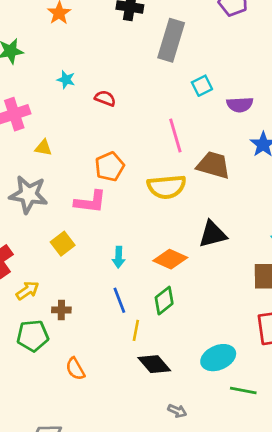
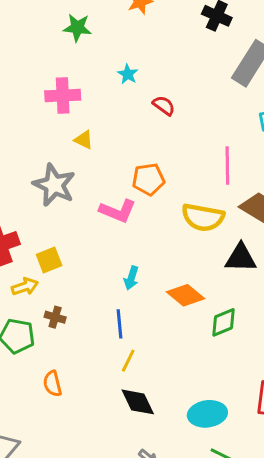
black triangle: (213, 234) -> (241, 258), moved
yellow square: (63, 244) -> (49, 260), moved
green diamond: (164, 301) -> (224, 322), moved

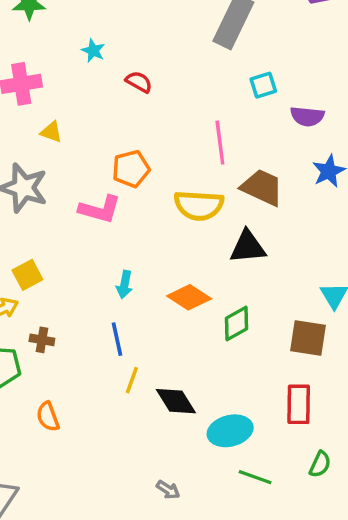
black diamond: (138, 402) -> (176, 401), moved

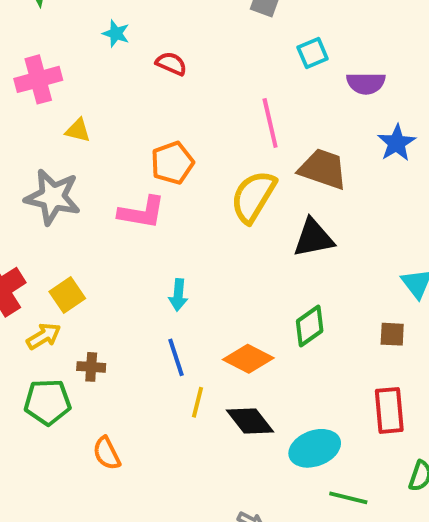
yellow semicircle: (199, 205) -> (253, 197), turned 123
orange diamond: (189, 297) -> (248, 359), moved
brown square: (308, 338) -> (392, 334), size x0.6

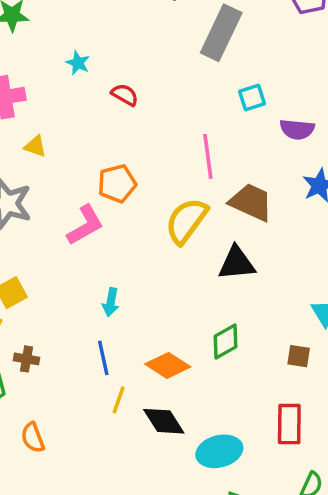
pink L-shape: (142, 212) -> (85, 225), turned -45

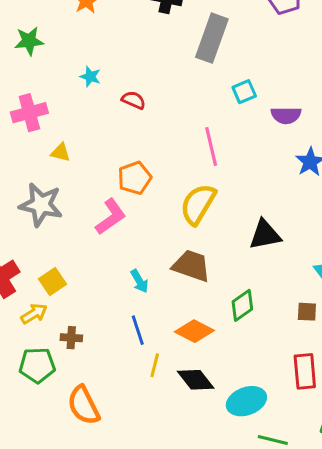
brown trapezoid: (251, 202) -> (191, 266), moved
black triangle: (237, 263) -> (265, 235), moved
cyan arrow: (111, 302) -> (139, 281), turned -35
orange semicircle: (33, 437) -> (84, 405), size x1.5

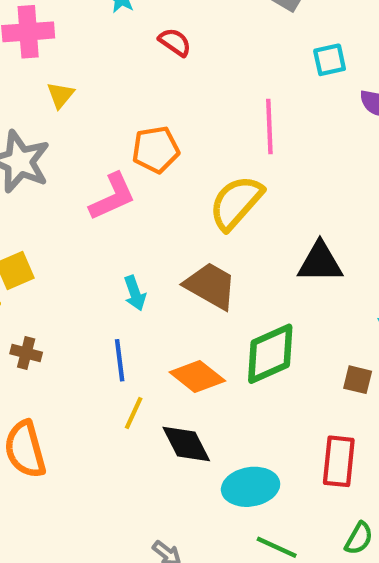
yellow triangle: (61, 153) -> (60, 95), turned 45
green diamond: (242, 305) -> (270, 354), size x1.4

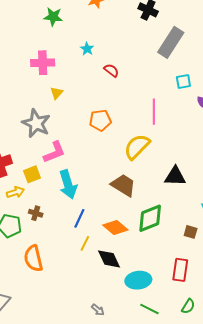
pink L-shape: (112, 197) -> (54, 152), moved
cyan arrow: (135, 293) -> (68, 184), moved, size x1.8
blue line: (120, 360) -> (79, 218), turned 30

